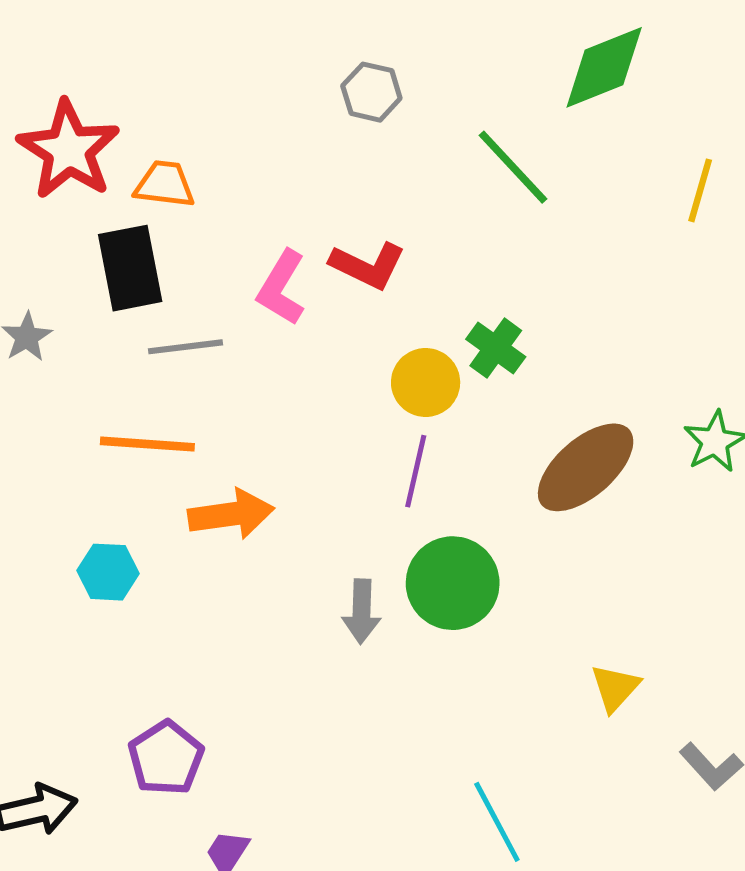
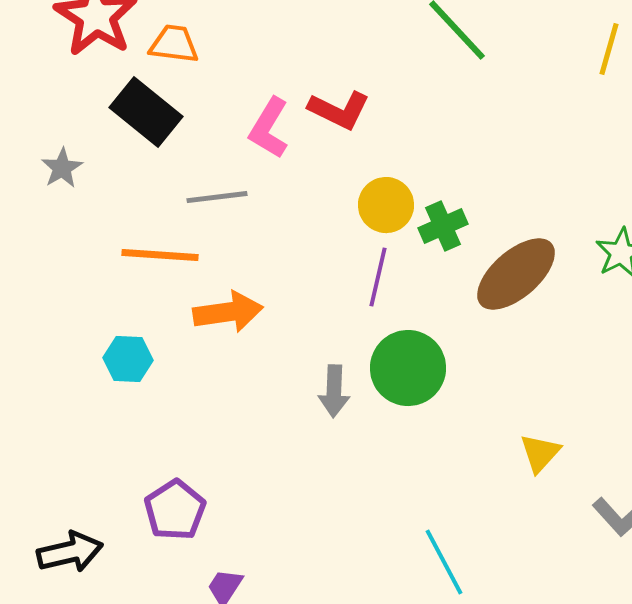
black rectangle: (130, 268) -> (146, 112), turned -40
gray line: (186, 347) -> (217, 197), moved
green cross: (496, 348) -> (443, 226), moved, turned 30

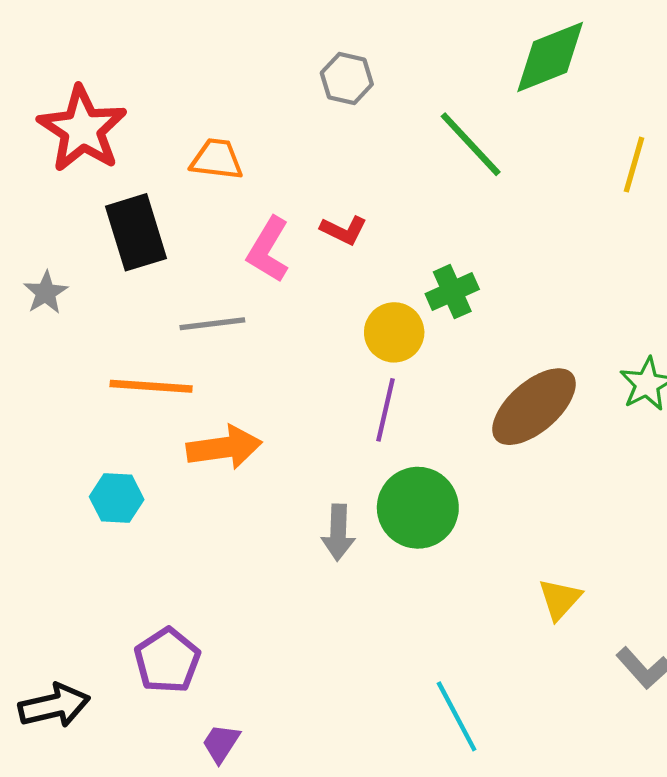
orange trapezoid: (174, 44) -> (217, 159), moved
red L-shape: (339, 110) -> (344, 230), size x0.7
black rectangle: (146, 112) -> (136, 232), turned 34
green cross: (443, 226) -> (452, 292), moved

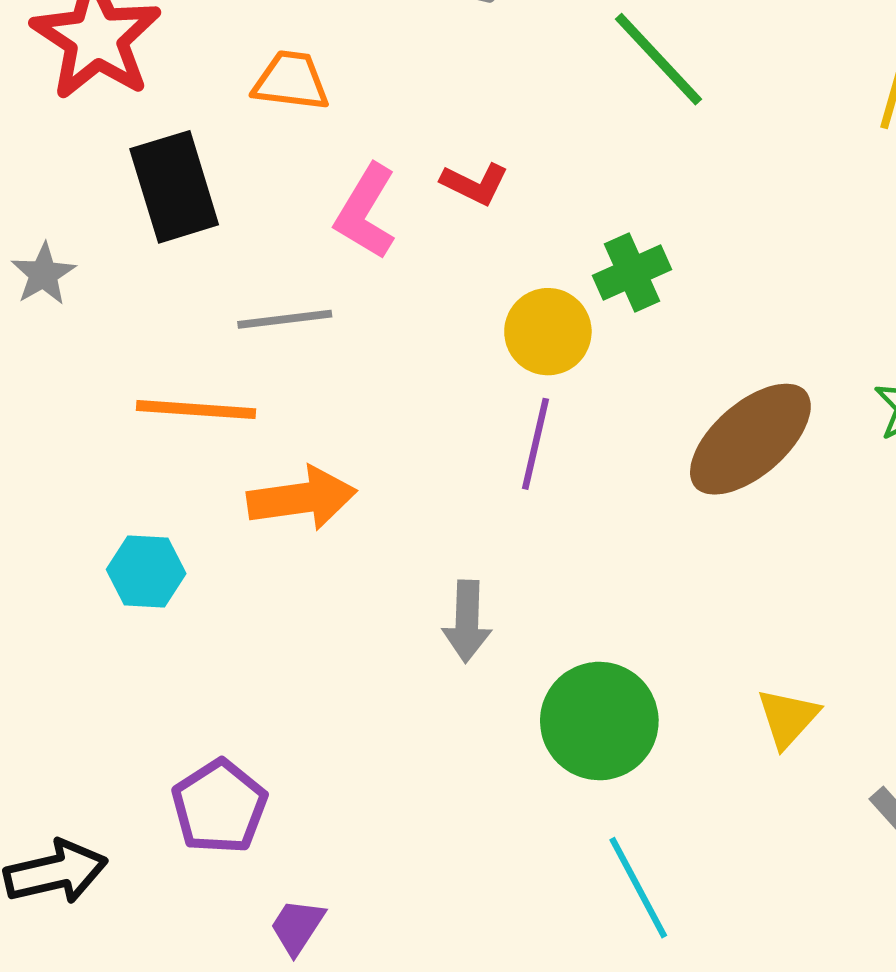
green circle: (418, 508) -> (599, 721), moved

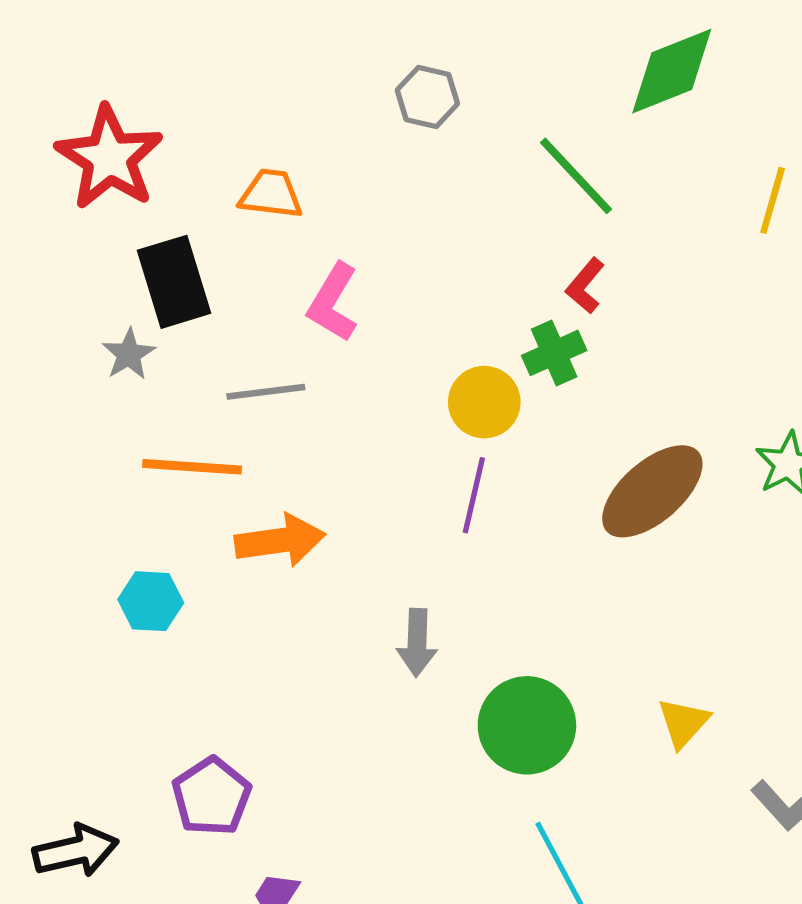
red L-shape: (475, 184) -> (585, 286), moved, turned 104
gray star: (43, 274) -> (129, 354), moved

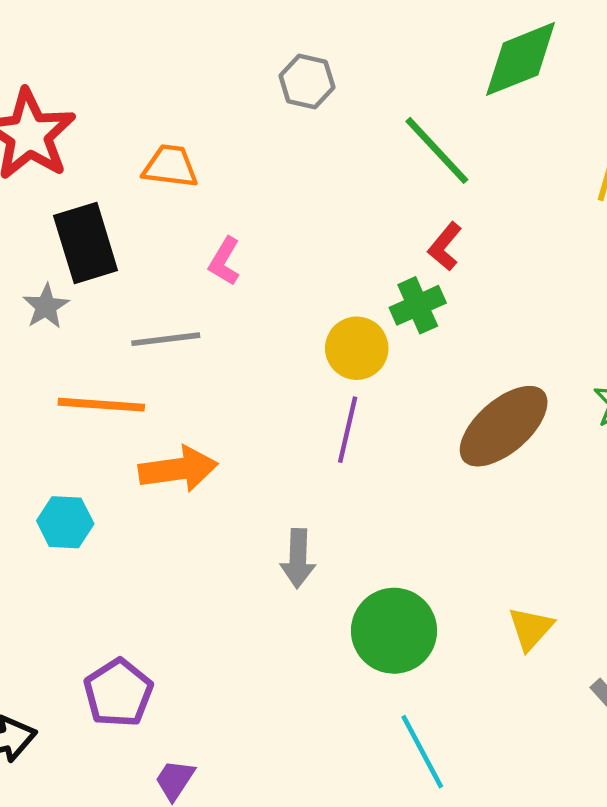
pink L-shape: (333, 303) -> (225, 261), size x0.7

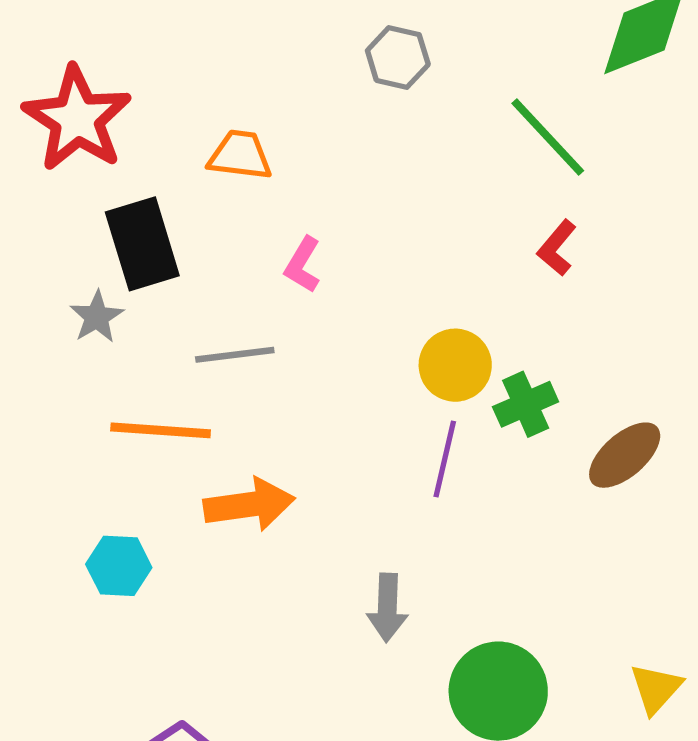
green cross: (418, 305) -> (526, 404), moved
brown ellipse: (504, 426) -> (625, 455), size x0.7

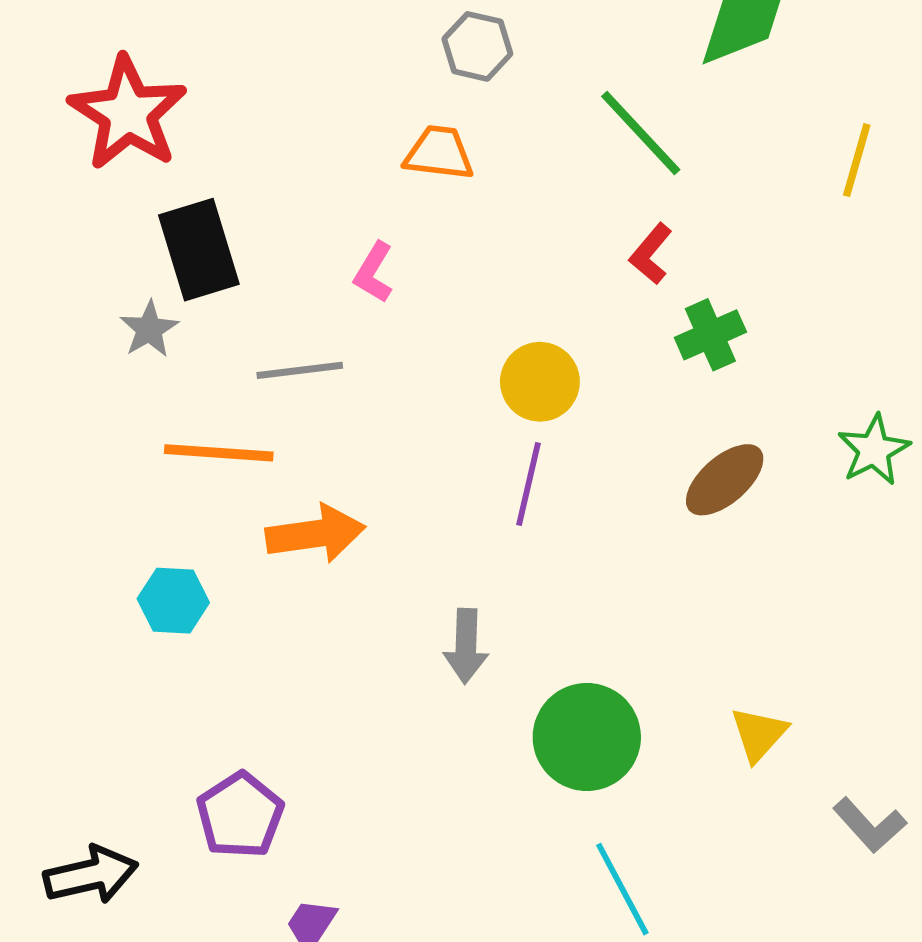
orange trapezoid: (240, 155) -> (439, 153), moved
green cross: (526, 404) -> (710, 335), moved

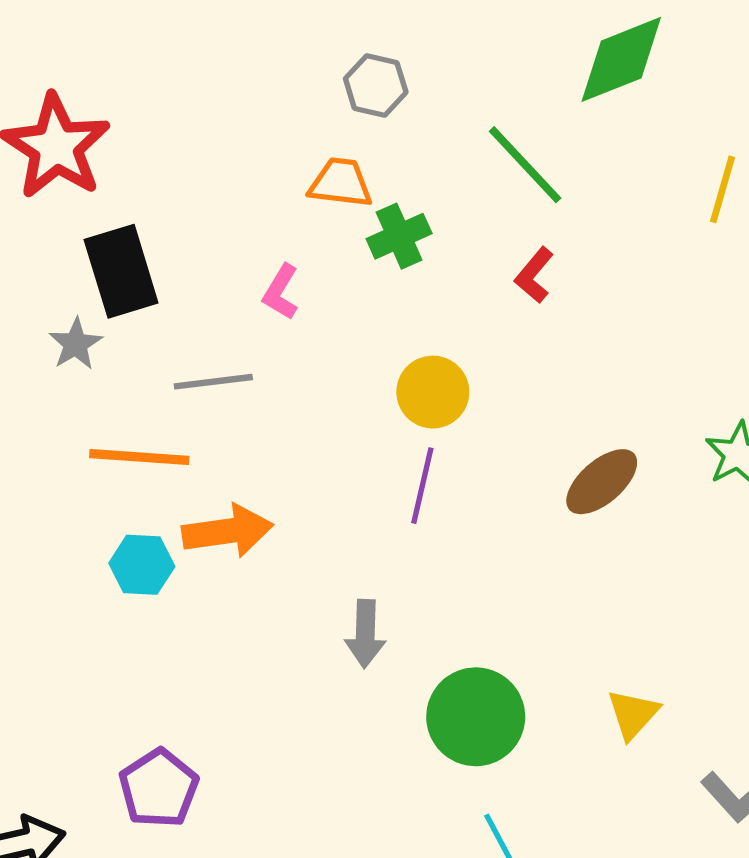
green cross: (710, 335) -> (399, 236), moved
cyan hexagon: (173, 601) -> (142, 565), moved

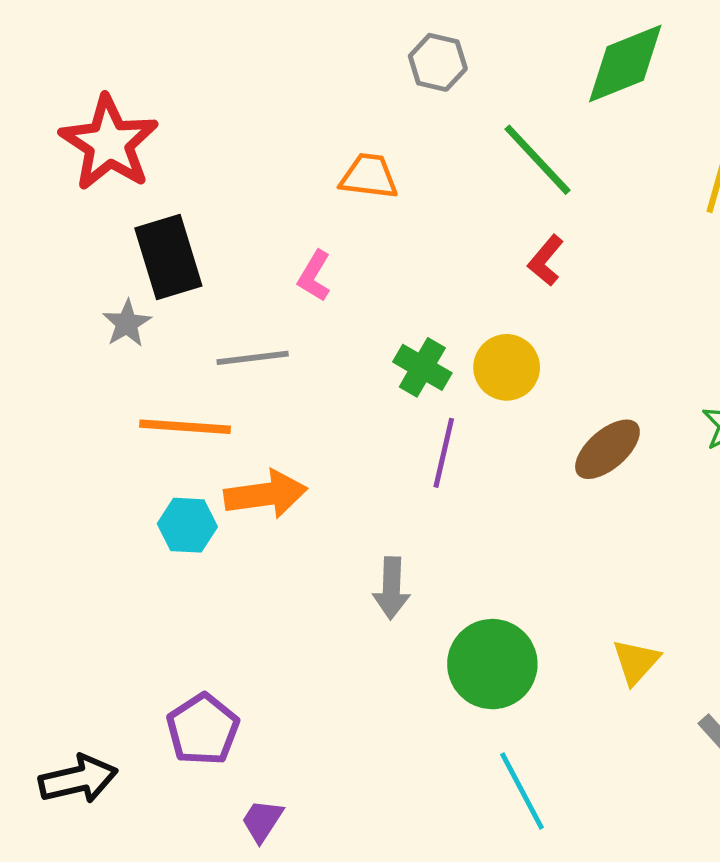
gray hexagon: (376, 85) -> (438, 62), moved
green cross: (399, 236) -> (422, 367), moved, turned -36
yellow circle: (433, 392) -> (507, 367), moved

